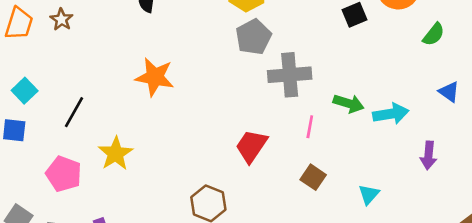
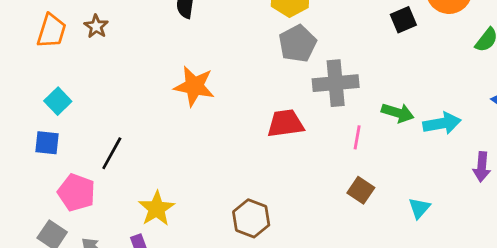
black line: (74, 112) -> (112, 153), moved
red trapezoid: (251, 146) -> (285, 123), moved, turned 48
yellow star: (116, 154) -> (157, 209), moved
pink pentagon: (64, 174) -> (76, 192), moved

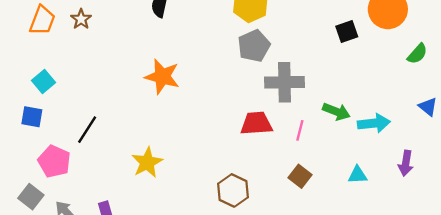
red trapezoid: (285, 123) -> (256, 123), moved
cyan triangle: (419, 208) -> (358, 175), moved, turned 42
yellow star: (157, 209) -> (147, 162), moved
brown hexagon: (251, 218) -> (233, 190), moved

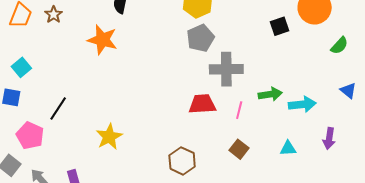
orange star: (162, 77) -> (102, 40), moved
green arrow: (336, 112) -> (270, 94), turned -30

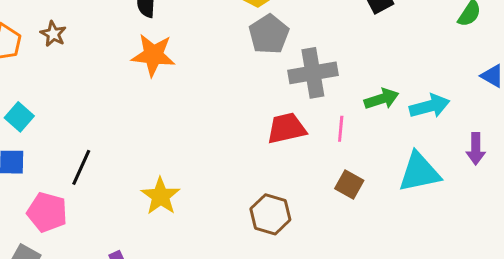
orange star: (102, 40) -> (153, 55), moved
cyan triangle: (288, 148) -> (419, 172), size x1.8

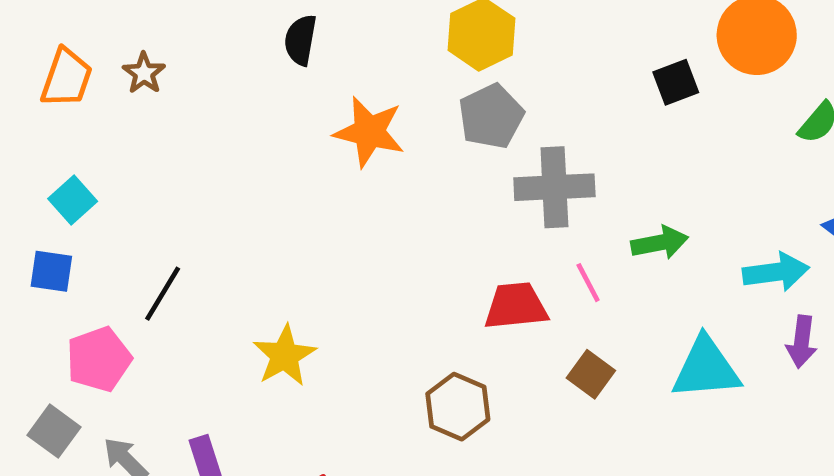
orange star: (153, 55) -> (369, 132), moved
cyan arrow: (430, 106) -> (776, 272), moved
red trapezoid: (286, 128) -> (516, 306), moved
pink line: (341, 129) -> (588, 283), turned -40
pink pentagon: (47, 212) -> (99, 359), turned 30

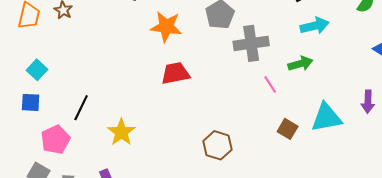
cyan arrow: (776, 272) -> (315, 26), moved
red trapezoid: (516, 306) -> (175, 73), moved
yellow star: (285, 356) -> (121, 132), moved
brown square: (591, 374) -> (288, 129), moved

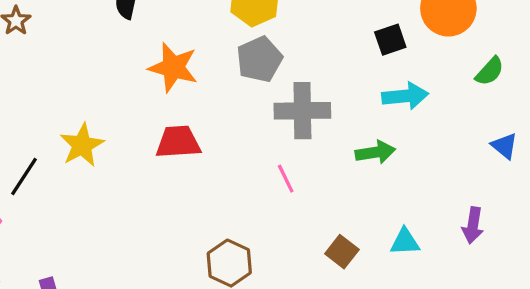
pink line: (270, 84) -> (286, 179), moved
cyan triangle: (326, 118) -> (405, 242), size x0.6
yellow star: (121, 132) -> (82, 145), moved

